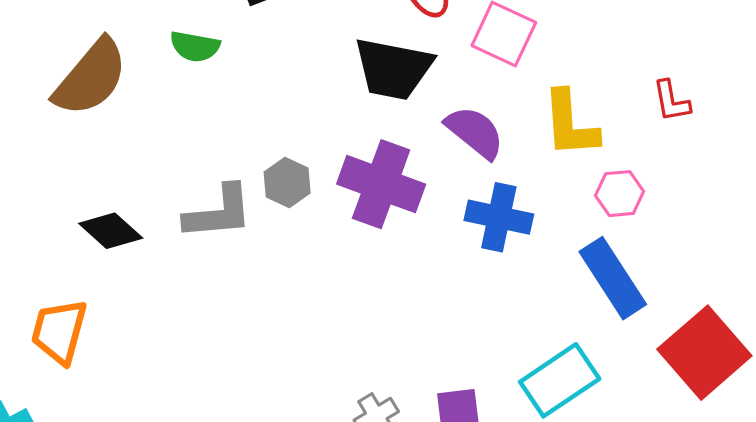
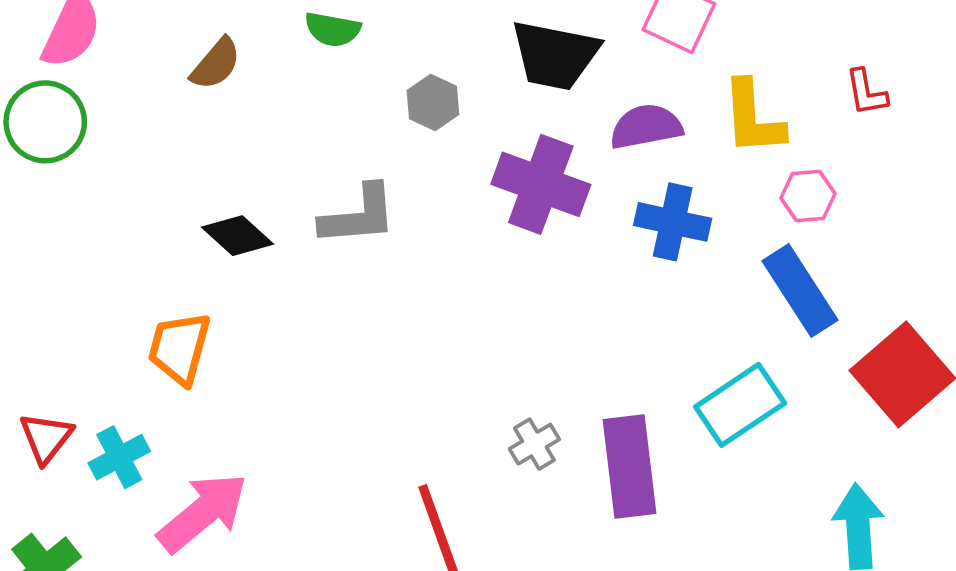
brown semicircle: (91, 78) -> (216, 64), size x0.6
purple semicircle: (475, 132) -> (646, 127), turned -50
gray hexagon: (287, 183) -> (433, 102), moved

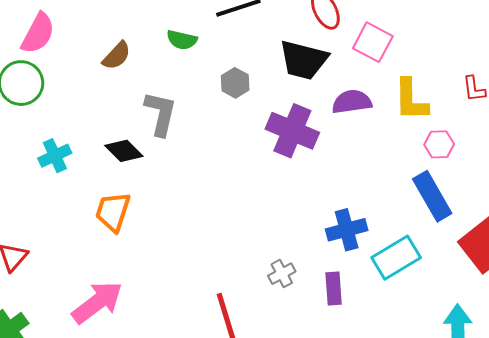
gray L-shape: (358, 215) -> (161, 113), moved, turned -75
blue cross: (673, 222) -> (347, 230), moved, turned -30
orange trapezoid: (179, 348) -> (113, 212), moved
cyan cross: (119, 457) -> (55, 156), moved
purple rectangle: (630, 466) -> (334, 289), size x0.6

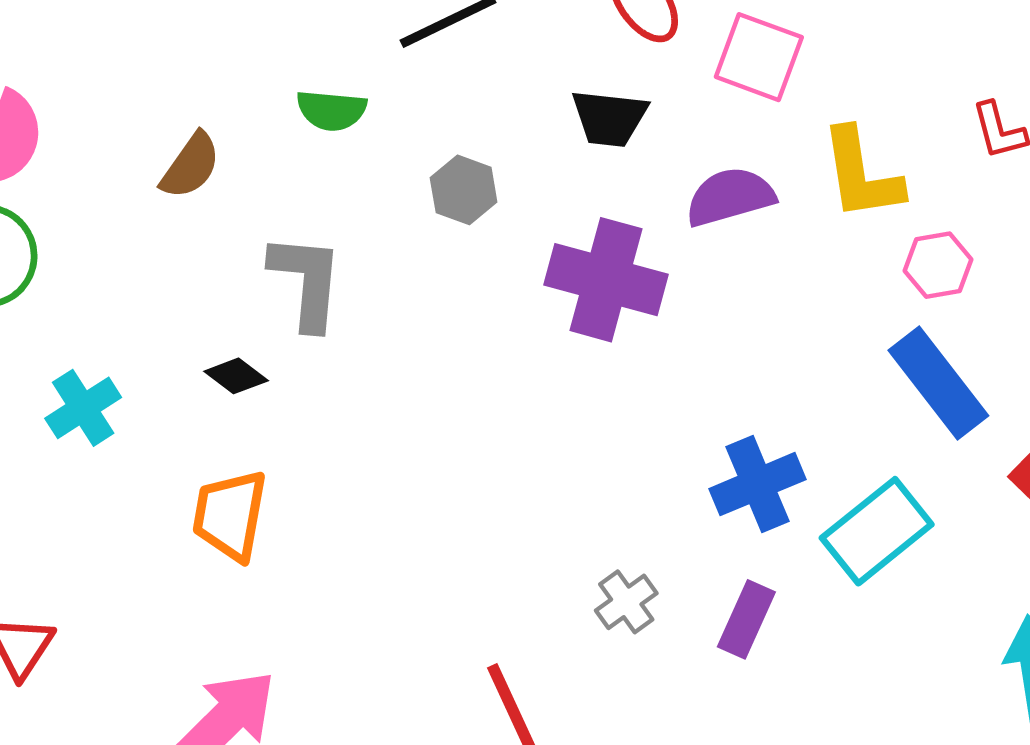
black trapezoid: (304, 60) -> (609, 118), size x0.7
black diamond: (124, 151) -> (236, 376), size x0.7
purple rectangle: (334, 289) -> (746, 619), turned 36

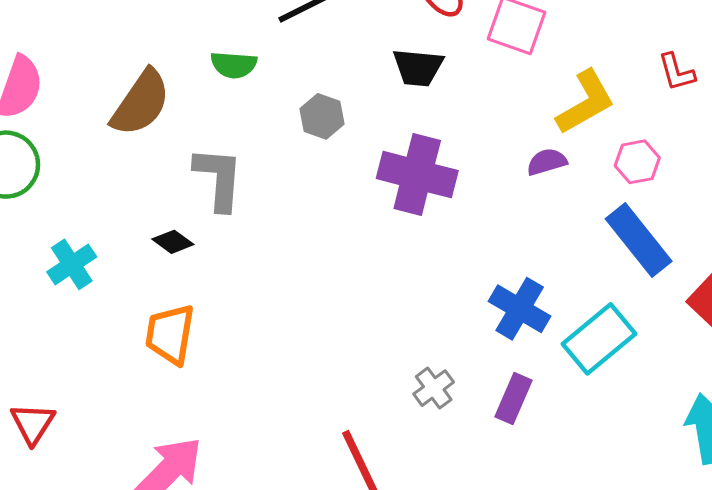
brown semicircle: (191, 166) -> (141, 103), size x1.5
yellow L-shape: (861, 174) -> (586, 102), turned -110
purple semicircle: (730, 197) -> (547, 162), moved, size x0.7
blue cross: (757, 484) -> (520, 309), turned -36

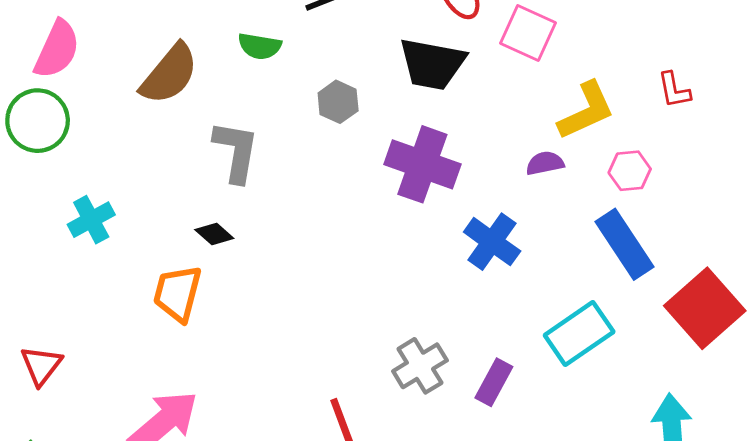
black trapezoid: (418, 67) -> (432, 64), size x1.4
black diamond: (173, 242) -> (214, 234), moved
blue cross: (520, 309) -> (492, 242), moved
gray cross: (434, 388) -> (420, 366), size x1.4

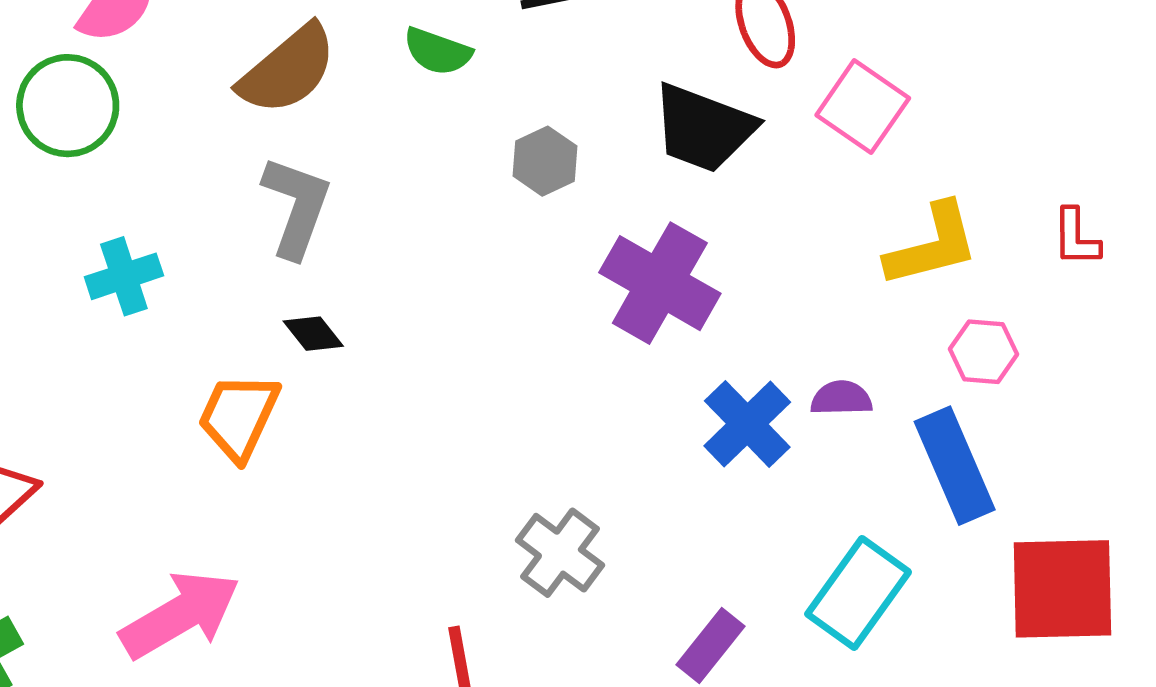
gray L-shape: (236, 151) -> (296, 207), moved
purple semicircle: (545, 163) -> (841, 398), moved
red square: (705, 308) -> (1062, 589), turned 30
cyan rectangle: (579, 334) -> (858, 593), turned -30
gray cross: (420, 366) -> (560, 553), moved, turned -32

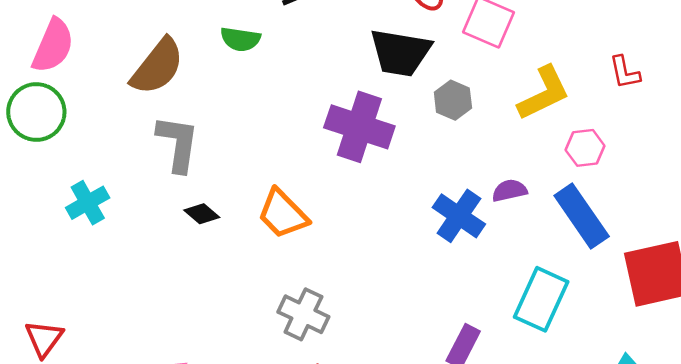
gray hexagon: (545, 161) -> (453, 100), moved
purple cross: (660, 283) -> (359, 127), moved
orange trapezoid: (239, 416) -> (283, 214), moved, turned -58
gray cross: (560, 553) -> (303, 314), moved

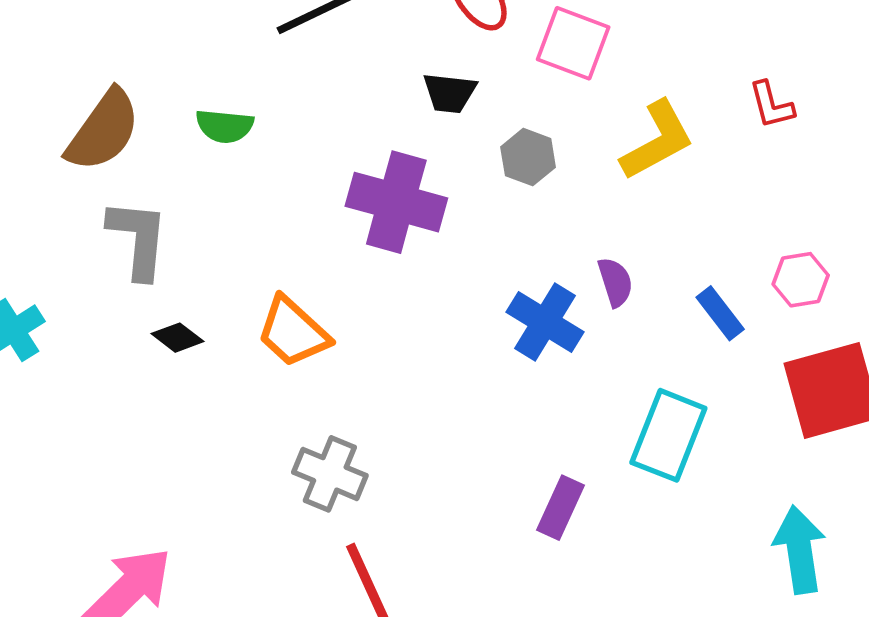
green semicircle: (240, 39) -> (225, 126), moved
black trapezoid: (400, 53) -> (450, 93), size x0.6
pink hexagon: (585, 148) -> (801, 280), moved
purple semicircle: (509, 190) -> (615, 282), turned 88
blue rectangle: (582, 216) -> (720, 313), size x0.6

